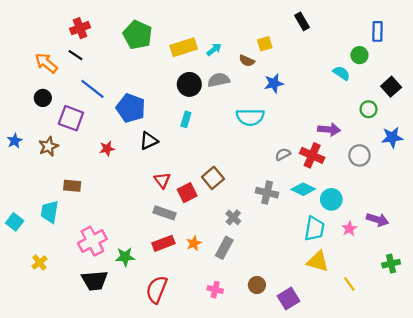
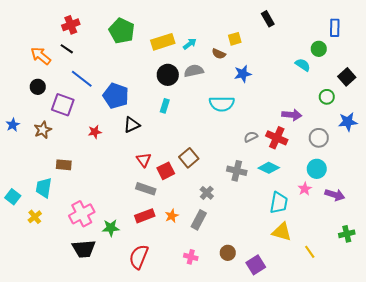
cyan circle: (331, 199) -> (317, 169), moved
pink star: (349, 229) -> (305, 189), moved
yellow cross: (39, 262) -> (35, 217), moved

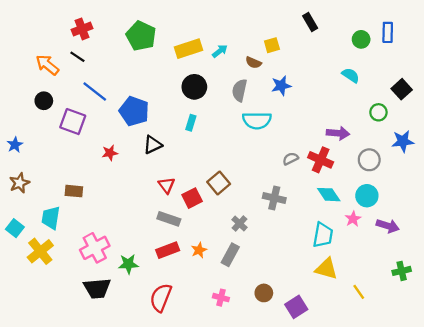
green circle: (319, 49) -> (361, 39), moved
gray semicircle: (194, 71) -> (240, 90), moved, turned -66
brown star: (43, 130) -> (19, 183), moved
cyan diamond: (269, 168) -> (329, 195), moved, turned 30
yellow cross: (35, 217) -> (40, 251), size x1.6

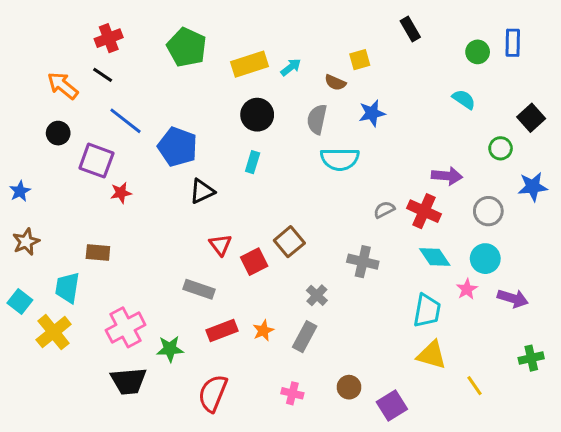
red star: (110, 153) -> (121, 193), moved
gray rectangle: (169, 219) -> (199, 289), moved

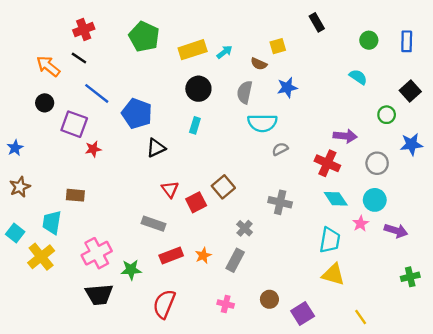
blue rectangle: (513, 43) -> (407, 41), moved
gray semicircle: (384, 210) -> (280, 149), moved
yellow line: (475, 386) -> (361, 317), moved

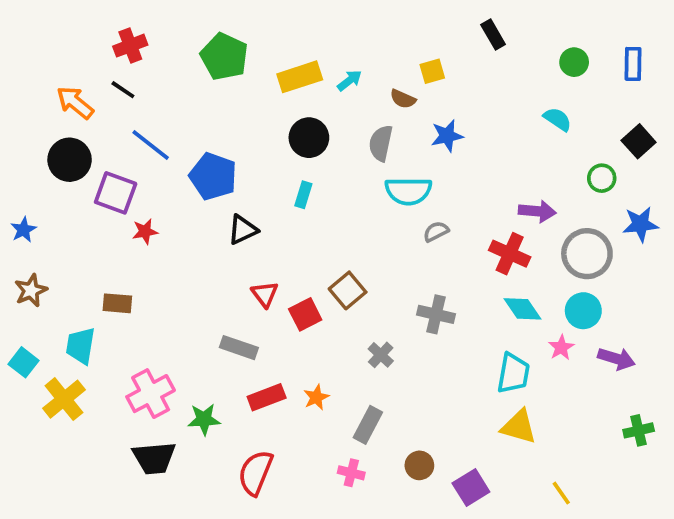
black circle: (45, 103) -> (70, 160), size x1.5
gray circle: (377, 163) -> (587, 254), size x1.4
gray rectangle: (235, 260) -> (368, 425), moved

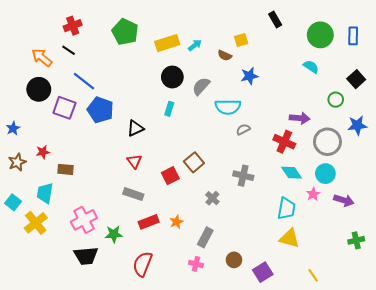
green circle: (574, 62) -> (320, 35), size x1.6
gray semicircle: (381, 143) -> (201, 86), moved, turned 30
blue pentagon: (213, 176) -> (100, 110), moved
red star: (145, 232) -> (43, 152), moved
red triangle: (265, 294) -> (134, 161), moved

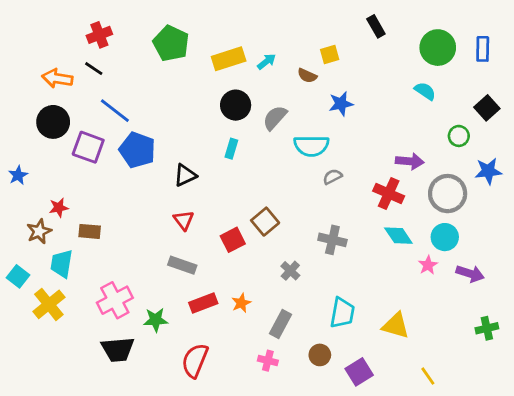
orange arrow: (42, 57) -> (57, 78), turned -30
brown star: (17, 162) -> (39, 231), moved
cyan trapezoid: (286, 209) -> (342, 313), moved

